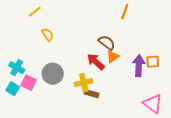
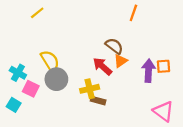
yellow semicircle: (48, 35) -> (50, 61), moved, size x1.5
cyan square: (13, 89) -> (14, 105), moved

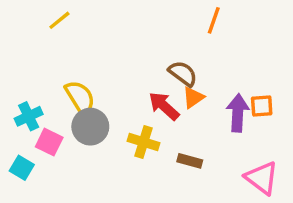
cyan cross: (18, 73) -> (29, 116), turned 35
yellow cross: (90, 89) -> (143, 142), turned 30
brown rectangle: (98, 101) -> (190, 161), moved

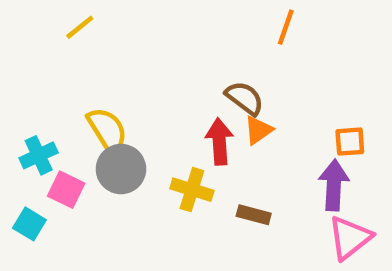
red arrow: (164, 106) -> (219, 142), turned 44
purple arrow: (238, 113) -> (334, 185), moved
pink triangle: (262, 178) -> (350, 238), turned 45

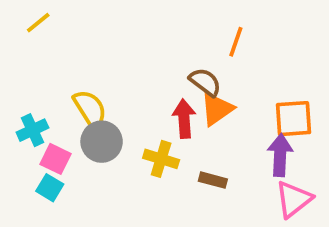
yellow line: (80, 27) -> (38, 23), moved
orange line: (286, 27) -> (236, 42), moved
orange triangle: (258, 130) -> (217, 109), size x1.4
orange square: (350, 142) -> (294, 119), size x1.5
cyan square: (29, 224) -> (50, 188), moved

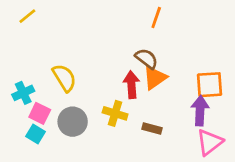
orange line: (236, 42) -> (156, 17), moved
gray circle: (102, 142) -> (73, 122), moved

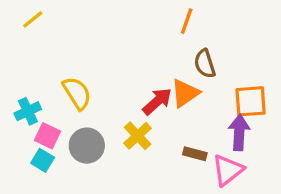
brown semicircle: (147, 59) -> (205, 64), moved, turned -145
red arrow: (131, 85) -> (157, 101), turned 52
yellow cross: (115, 113) -> (138, 136), turned 30
brown rectangle: (152, 128) -> (195, 154), moved
pink triangle: (210, 142) -> (228, 170), moved

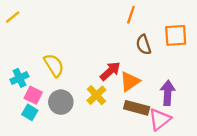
yellow line: (33, 19) -> (13, 17), moved
orange triangle: (185, 93) -> (130, 81), moved
orange square: (251, 101) -> (176, 35), moved
brown rectangle: (195, 154) -> (137, 108), size x1.5

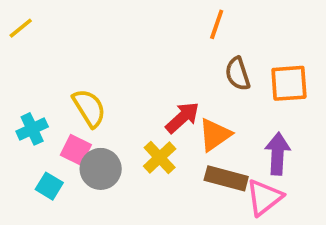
orange square: (176, 35) -> (289, 83), moved
pink square: (33, 95) -> (76, 150), moved

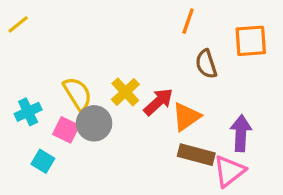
orange square: (289, 83) -> (251, 41), moved
yellow cross: (160, 157) -> (125, 92), moved
gray circle: (101, 169) -> (94, 123), moved

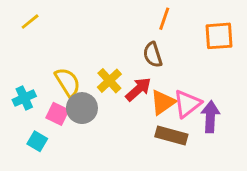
yellow line: (18, 24) -> (30, 22), moved
brown semicircle: (206, 64) -> (153, 55), moved
pink triangle: (229, 171) -> (187, 104), moved

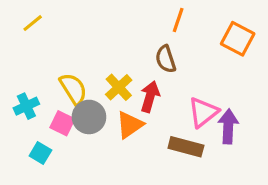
orange square: (219, 36) -> (238, 39), turned 32
red arrow: (138, 89) -> (150, 97), turned -32
orange triangle: (163, 102) -> (130, 125), moved

